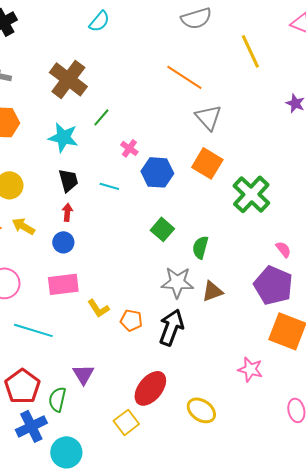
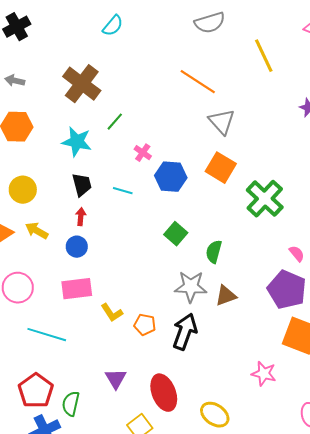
purple triangle: (83, 374) -> (116, 379), moved
red ellipse: (150, 388) -> (164, 393), turned -60

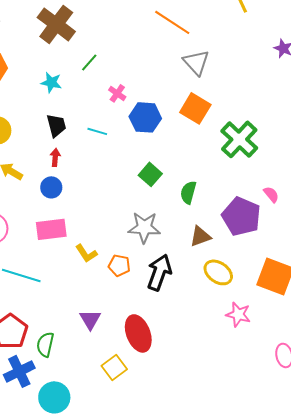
cyan star: (77, 142) -> (51, 82), size x0.7
gray star: (191, 287) -> (144, 227), moved
purple pentagon: (287, 290) -> (241, 216), moved
yellow ellipse: (215, 415) -> (218, 272), moved

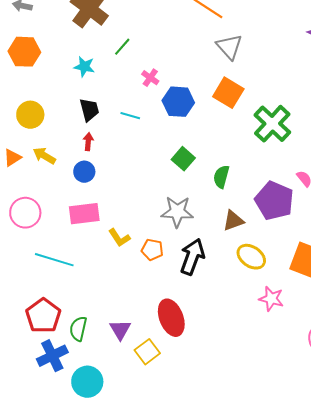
purple triangle: (90, 319) -> (120, 330), moved

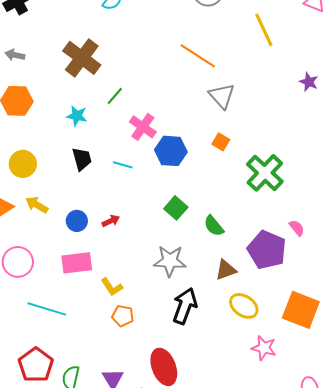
pink cross: (150, 78) -> (143, 127), size x1.5
orange square: (228, 93) -> (221, 142), size x0.6
red arrow: (88, 142) -> (111, 221), moved, turned 60
green semicircle: (221, 177) -> (214, 226), turned -55
orange pentagon: (152, 250) -> (123, 316), moved

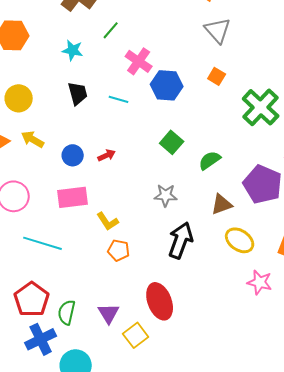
green semicircle: (214, 226) -> (210, 160), turned 95
gray star: (170, 261) -> (166, 195), size x0.7

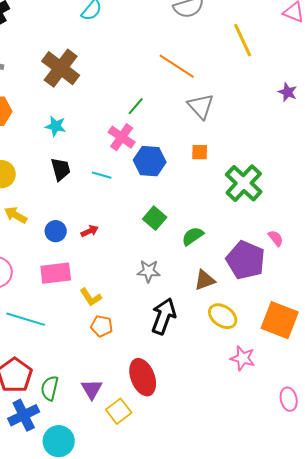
green line: (111, 30) -> (136, 106), moved
orange square: (217, 76) -> (200, 152), turned -30

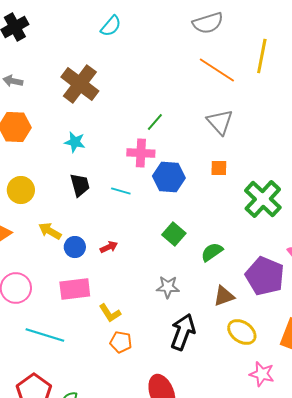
yellow line: (243, 40) -> (262, 56), turned 36
orange line: (177, 66) -> (217, 70), moved
pink cross: (122, 137) -> (141, 153), turned -32
yellow arrow: (16, 215) -> (50, 231), moved

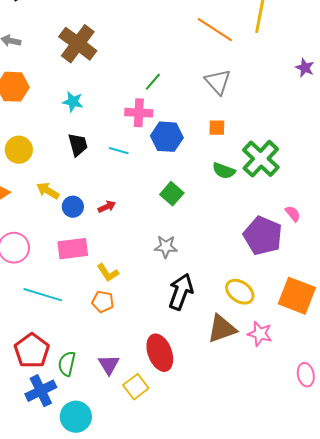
green semicircle: (212, 252) -> (224, 171), moved, turned -125
brown triangle: (224, 296) -> (222, 329), moved, size x1.4
orange pentagon: (121, 342) -> (103, 302), moved

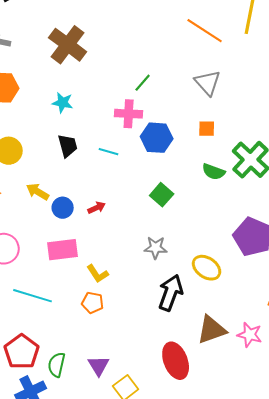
yellow ellipse: (240, 292) -> (207, 268), moved
red ellipse: (160, 353) -> (176, 361), moved

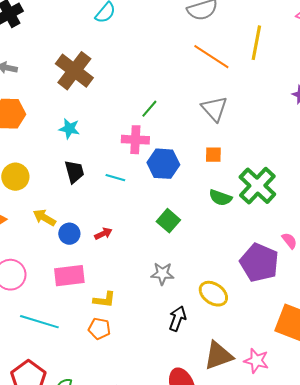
yellow L-shape: (98, 274) -> (104, 300), turned -50
black arrow: (171, 293) -> (177, 319), size x0.7

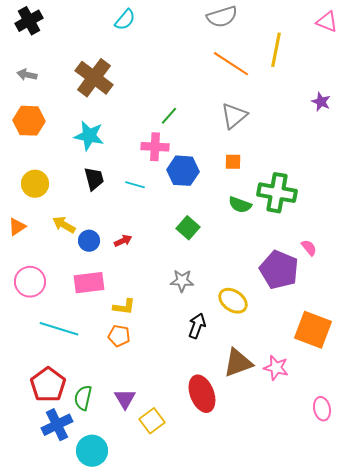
gray triangle: (214, 109) -> (234, 116), turned 32
cyan star: (69, 129) -> (89, 136), size x1.4
green cross: (257, 186) -> (277, 193), turned -33

